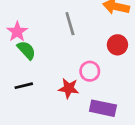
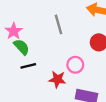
black line: (24, 86) -> (28, 66), moved

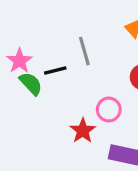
black line: (28, 66) -> (55, 71), moved
red star: (57, 79) -> (83, 131), turned 30

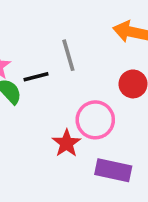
pink circle: (109, 110) -> (95, 120), size x1.4

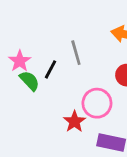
black line: (36, 77) -> (51, 69), turned -48

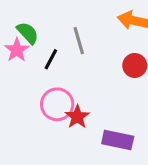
green semicircle: (30, 81) -> (28, 33), moved
pink circle: (97, 103) -> (57, 104), moved

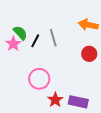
black line: (51, 59) -> (35, 41), moved
red star: (77, 117) -> (55, 100), moved

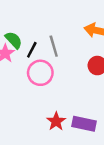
pink circle: (39, 79) -> (40, 73), moved

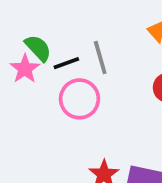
black line: (32, 50) -> (66, 63), turned 42

